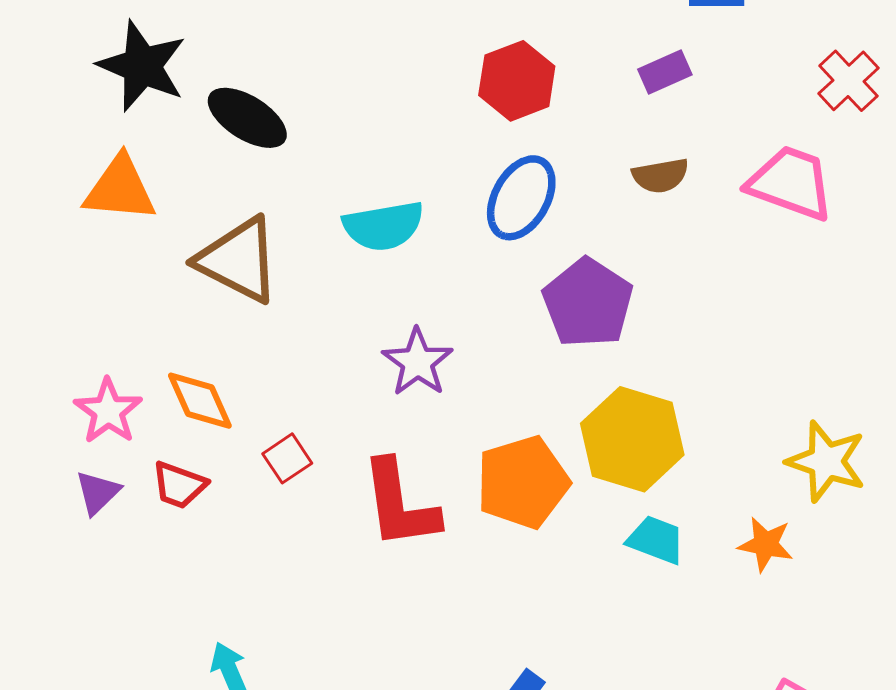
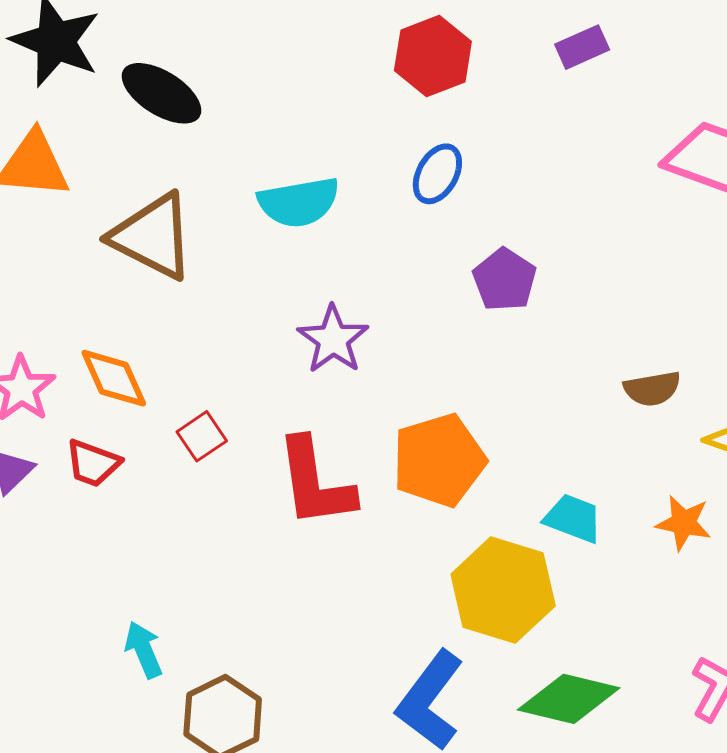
brown semicircle: (660, 176) -> (652, 389), moved
blue ellipse: (521, 198) -> (437, 174), size x0.7
purple pentagon: (588, 303) -> (505, 280), size x0.7
yellow hexagon: (632, 439) -> (503, 590), moved

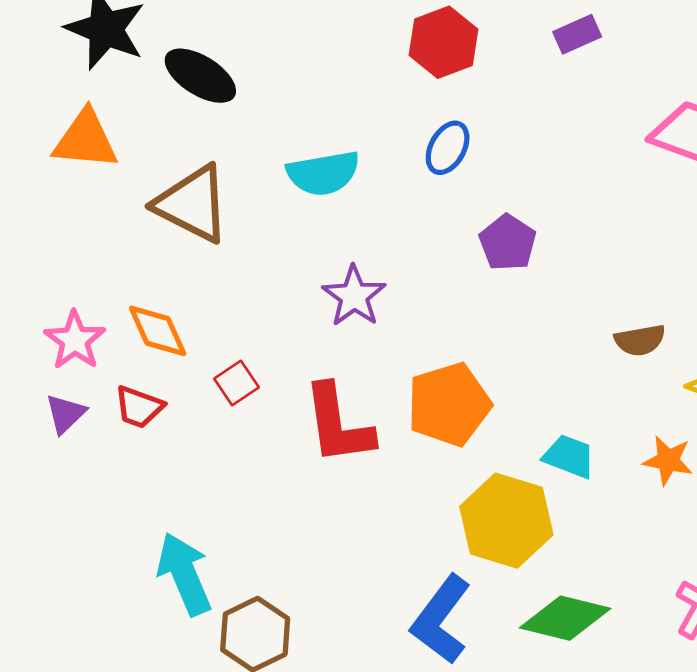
cyan arrow: (144, 650) -> (184, 574), size x1.6

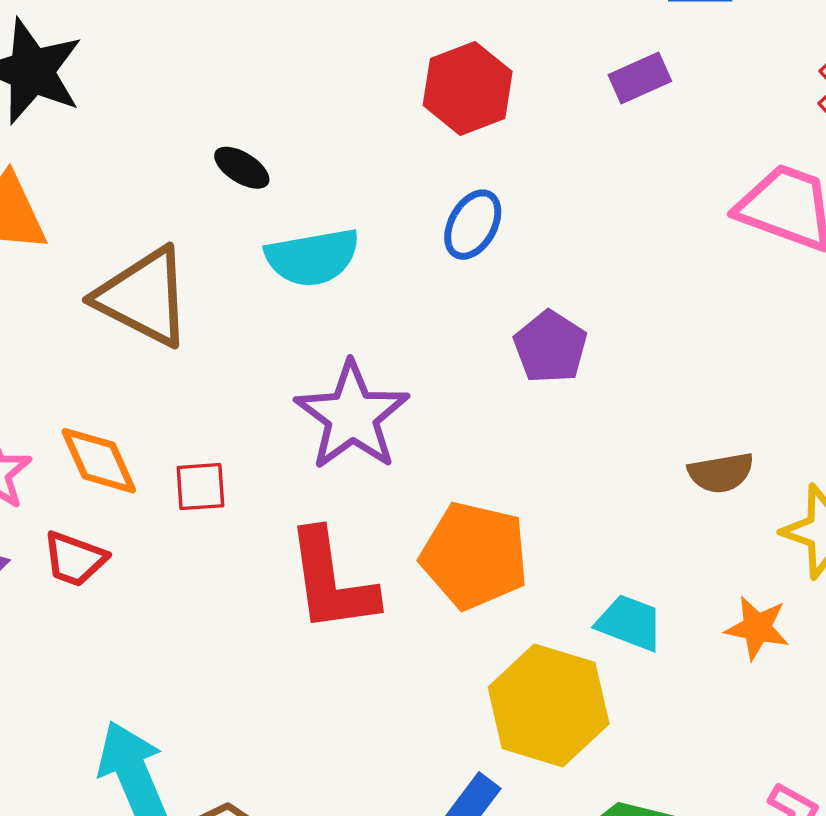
black ellipse: (200, 76) -> (242, 168), moved, size x0.6
purple star: (354, 296) -> (352, 416), size x1.4
red square: (236, 383) -> (200, 487), moved, turned 30
orange pentagon: (449, 404) -> (474, 555), turned 30

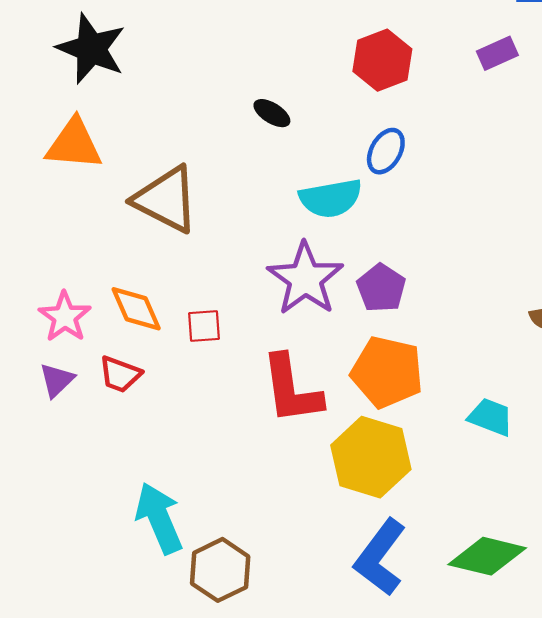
black ellipse: (242, 168) -> (272, 113), moved
cyan semicircle: (312, 257) -> (331, 198), moved
purple pentagon: (550, 347) -> (381, 288), moved
yellow hexagon: (549, 705) -> (371, 457), moved

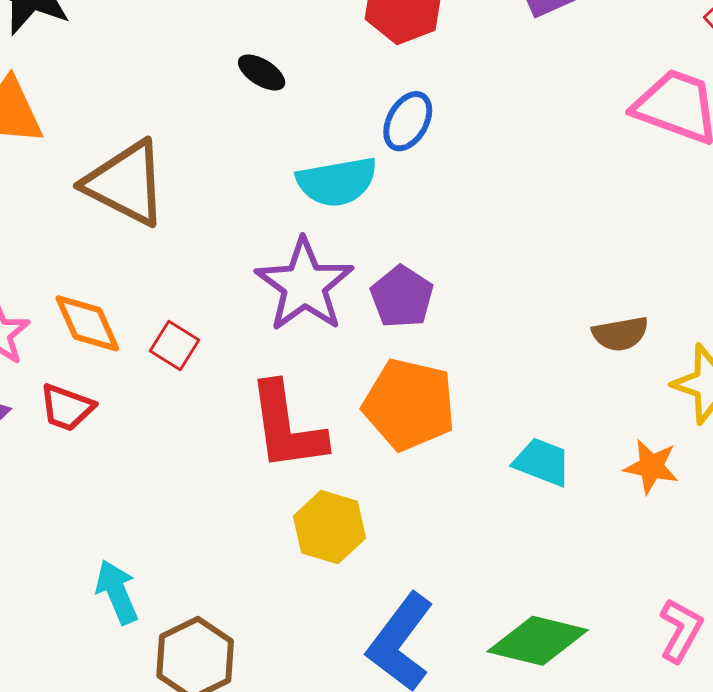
red square: (204, 326) -> (175, 346), turned 36
yellow hexagon: (371, 457) -> (329, 527), moved, size x0.7
cyan arrow: (159, 518) -> (117, 592), size x0.7

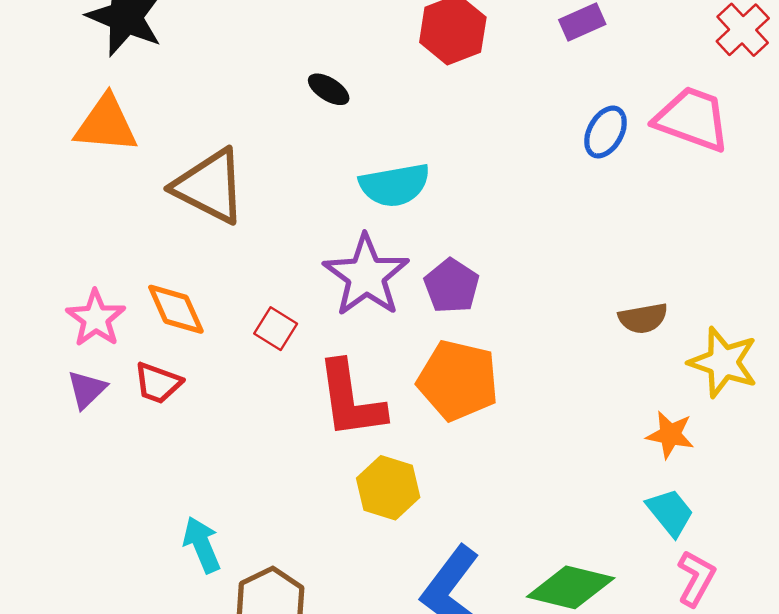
blue ellipse: (408, 121) -> (605, 132), moved
red square: (175, 346) -> (276, 329), moved
cyan trapezoid: (542, 462) -> (670, 512), moved, turned 30

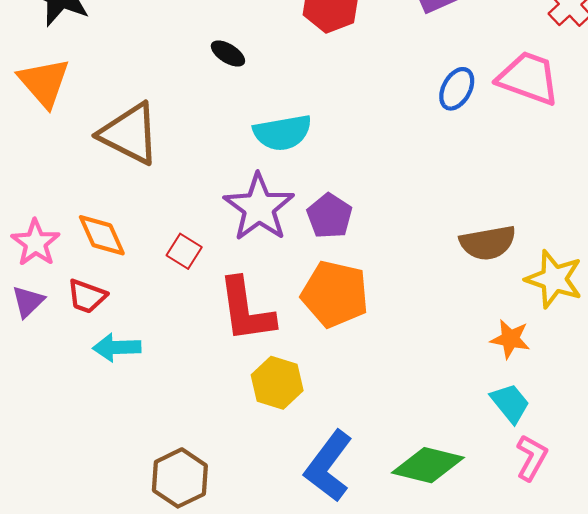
orange triangle: (106, 124) -> (44, 82), turned 44
brown semicircle: (643, 318) -> (488, 243), size x1.4
cyan arrow: (202, 545) -> (117, 347), moved, turned -69

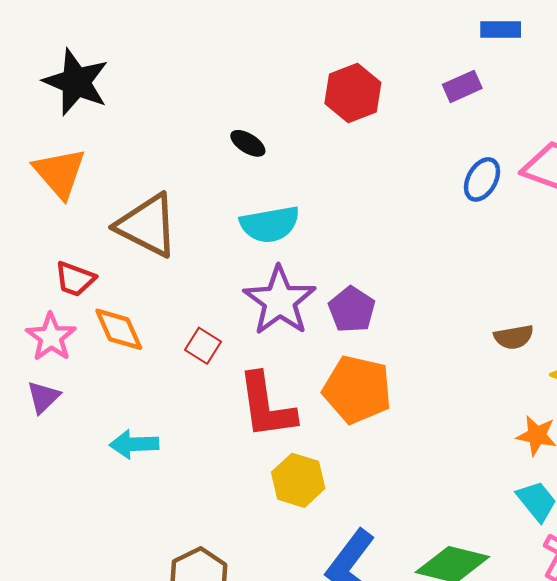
cyan semicircle: (282, 133) -> (270, 224), moved
brown semicircle: (488, 243) -> (514, 337), size x0.7
red trapezoid: (87, 296) -> (75, 279), moved

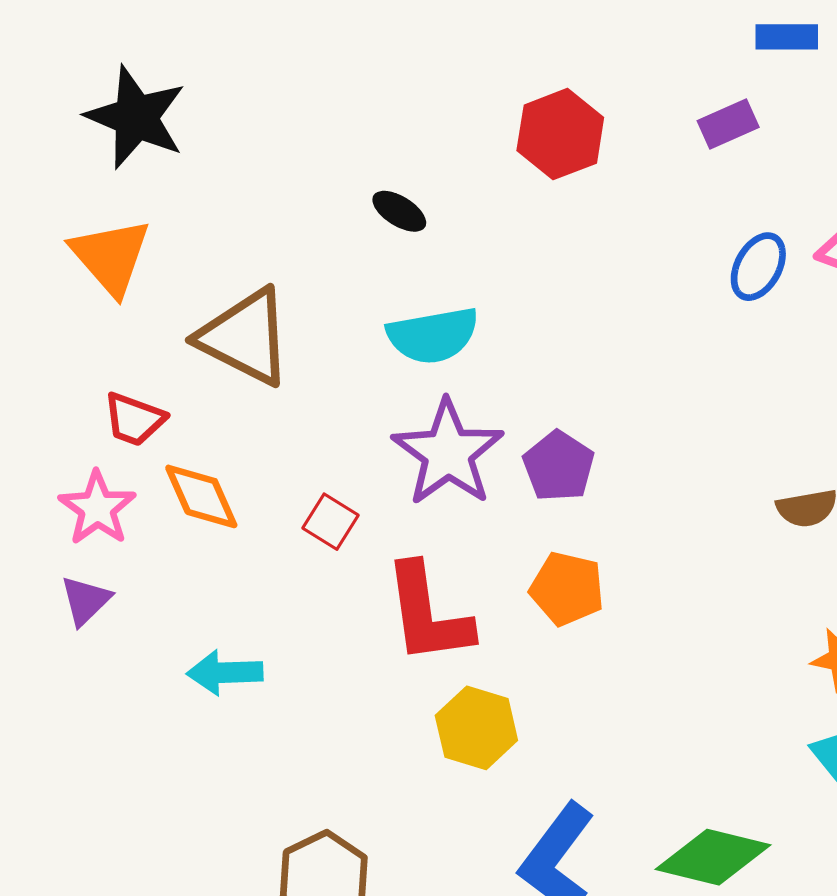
orange pentagon: (357, 389) -> (567, 589), size x0.7

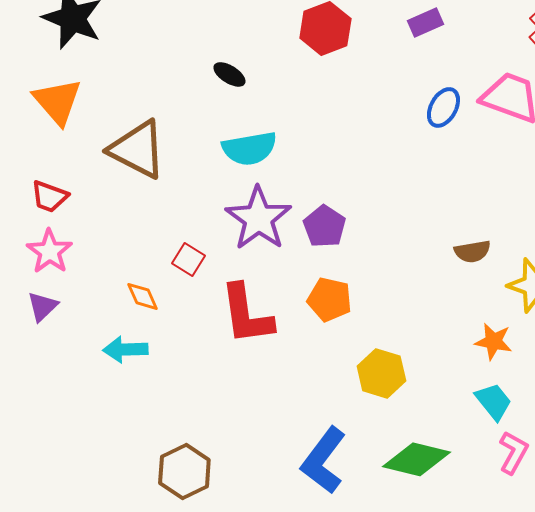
red trapezoid: (134, 419) -> (49, 196), moved
orange diamond: (201, 496) -> (142, 296), moved, size x0.7
yellow hexagon: (476, 728) -> (381, 373), moved

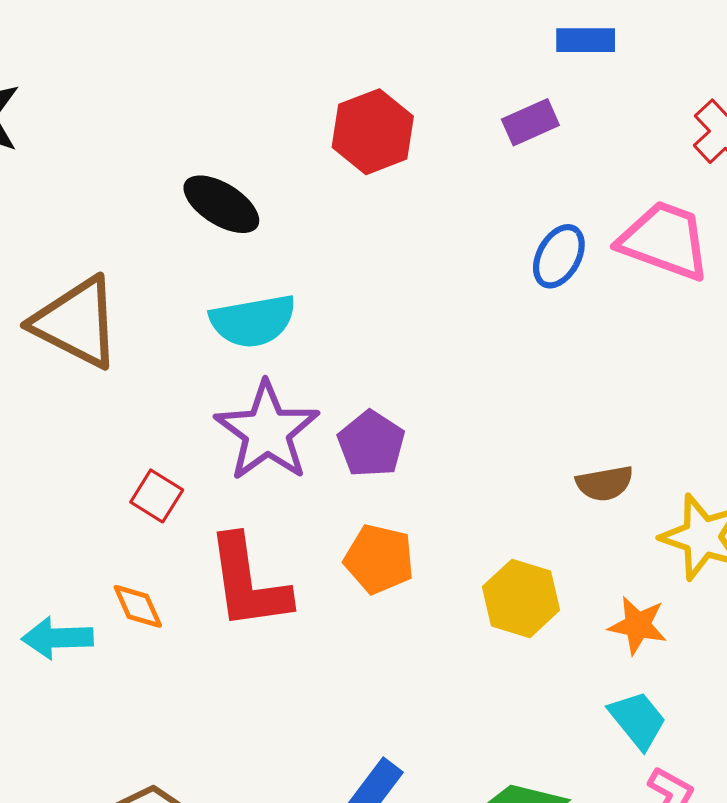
black ellipse: (229, 74) -> (221, 204), size x1.5
orange diamond: (142, 296) -> (138, 606), moved
yellow hexagon: (381, 373) -> (521, 598), moved

